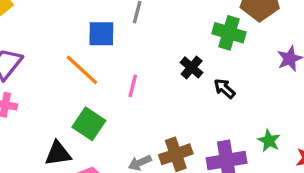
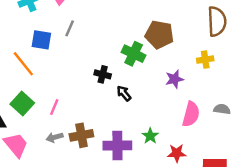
black cross: (192, 67) -> (103, 74), turned -35
pink line: (133, 86) -> (54, 107), moved

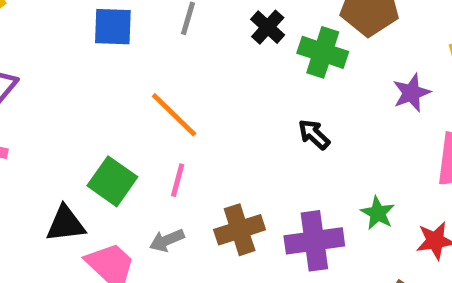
blue square: (41, 40) -> (113, 27), moved
orange line: (23, 64) -> (174, 115), moved
black cross: (103, 74) -> (268, 27), moved, turned 35
gray arrow: (55, 137) -> (167, 240), moved

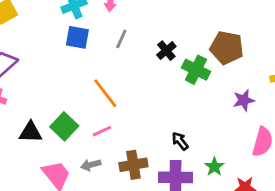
black arrow: (314, 134) -> (180, 141), moved
pink line: (178, 180) -> (102, 131), turned 42
black triangle: (66, 224) -> (31, 132), moved

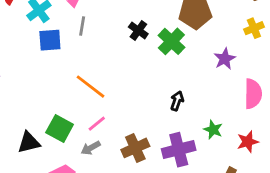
gray line: (121, 39) -> (82, 26), moved
green cross: (196, 70) -> (171, 41), turned 32
black arrow: (180, 141) -> (177, 101), moved, turned 72
gray arrow: (91, 165) -> (91, 148), moved

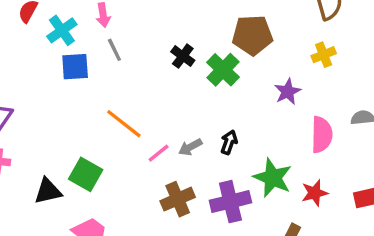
gray line: (82, 26) -> (114, 50), turned -36
pink line: (97, 124) -> (159, 153), moved
green star: (213, 130) -> (273, 178), size x1.6
gray arrow: (91, 148) -> (190, 147), moved

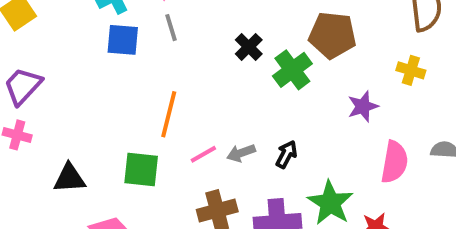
yellow cross: (324, 55) -> (411, 70), turned 30
orange line: (124, 124) -> (169, 114), turned 57
green square: (86, 174) -> (141, 170), moved, turned -32

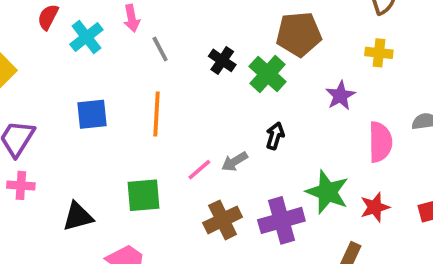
gray line: (171, 28) -> (160, 49), moved
blue square: (123, 40) -> (92, 114), moved
orange line: (169, 114) -> (157, 114), moved
black arrow: (286, 154) -> (275, 136), moved

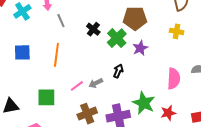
purple star: (340, 96) -> (140, 48), moved

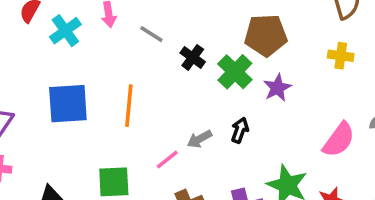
gray line: (61, 21) -> (151, 34), moved, turned -32
blue square: (22, 52) -> (68, 104), size x1.4
pink semicircle: (174, 79) -> (339, 140), turned 35
gray arrow: (96, 83) -> (200, 139), moved

